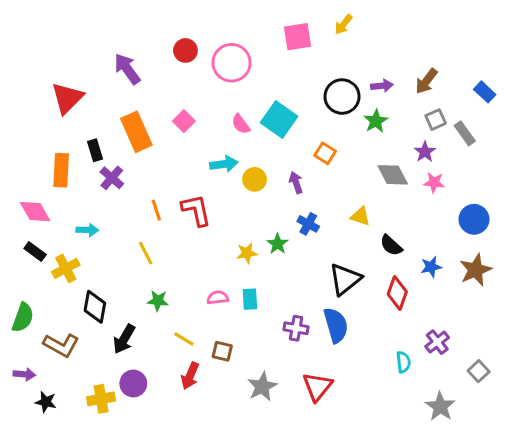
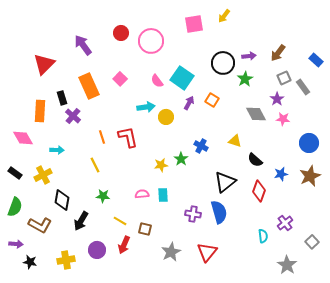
purple arrow: (296, 182) -> (189, 103), moved, turned 48
black rectangle: (35, 252) -> (15, 173), moved
purple circle: (133, 383) -> (97, 250), moved

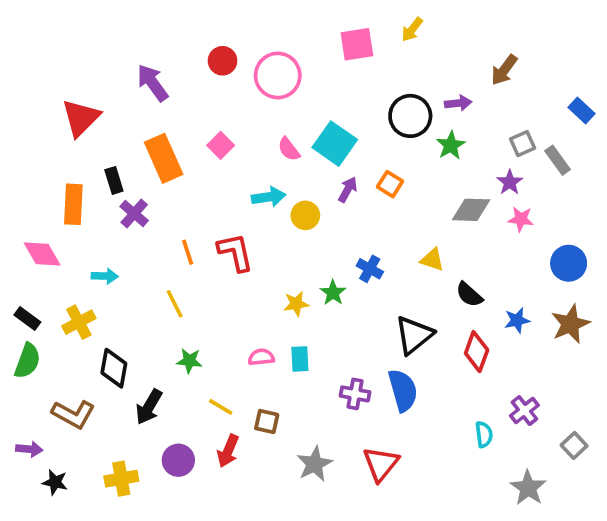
brown arrow: (278, 53) -> (504, 70), moved
gray diamond: (256, 114) -> (471, 210), turned -60
green semicircle: (15, 207) -> (27, 361), moved

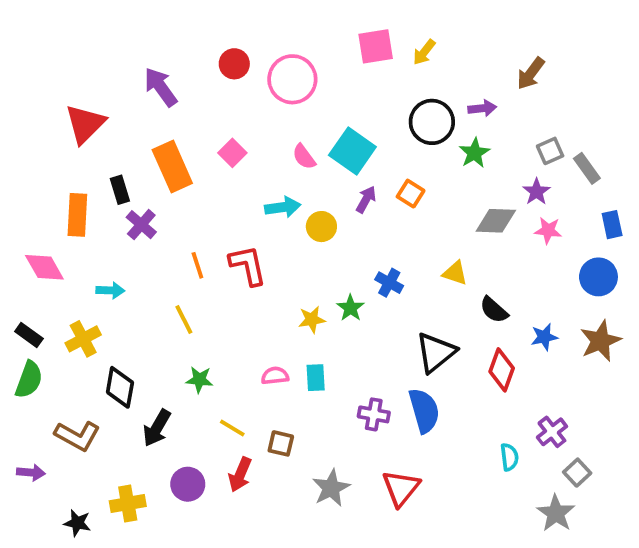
yellow arrow: (412, 29) -> (424, 52), moved
blue rectangle: (581, 110) -> (612, 225), moved, turned 35
gray square: (574, 445) -> (577, 473), moved
black star: (55, 482) -> (77, 523), moved

